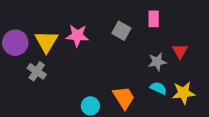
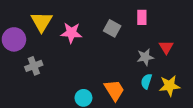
yellow triangle: (46, 42) -> (42, 22), moved
gray cross: (37, 71) -> (34, 66), turned 35
cyan semicircle: (158, 88) -> (146, 81), turned -96

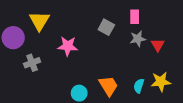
pink star: (71, 33) -> (68, 46), moved
gray star: (145, 57) -> (138, 39), moved
cyan semicircle: (146, 81) -> (139, 86), moved

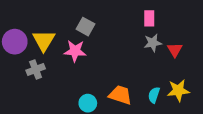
yellow triangle: (39, 21) -> (44, 40), moved
gray square: (106, 27) -> (85, 27), moved
orange trapezoid: (108, 86) -> (120, 95), turned -40

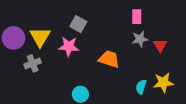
orange trapezoid: (120, 95) -> (109, 59), moved

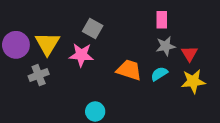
yellow star: (163, 83) -> (193, 81), moved
cyan semicircle: (141, 87) -> (159, 74), moved, turned 40

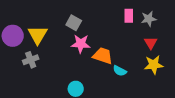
gray star: (166, 46) -> (149, 19), moved
pink star: (81, 55) -> (81, 44), moved
cyan semicircle: (159, 74) -> (120, 71), moved, turned -120

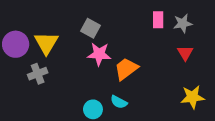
orange trapezoid: (103, 56) -> (126, 69), turned -55
yellow star: (154, 65) -> (192, 97), moved
cyan semicircle: (120, 71) -> (119, 102), moved

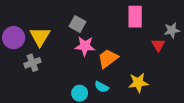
pink rectangle: (158, 20) -> (135, 17), size x1.5
gray star: (183, 23) -> (172, 30), moved
yellow star: (192, 97) -> (138, 83), moved

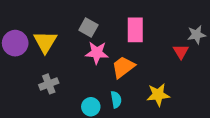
pink rectangle: (135, 17) -> (135, 30), moved
gray cross: (32, 63) -> (49, 84), moved
cyan semicircle: (102, 87) -> (116, 100), turned -128

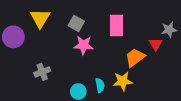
yellow triangle: (45, 42) -> (40, 18), moved
orange trapezoid: (123, 67) -> (135, 57), moved
yellow star: (158, 95) -> (123, 81), moved

